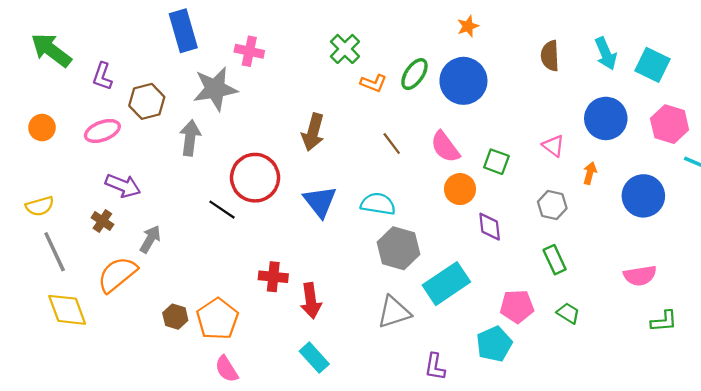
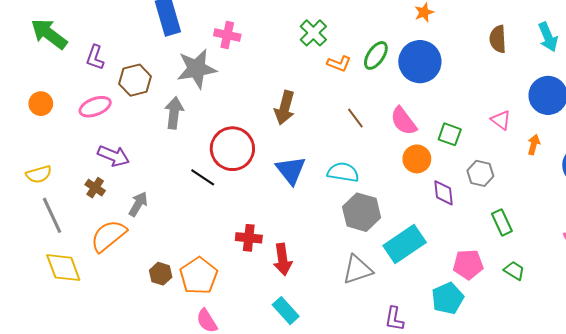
gray hexagon: (552, 205) -> (480, 173), moved

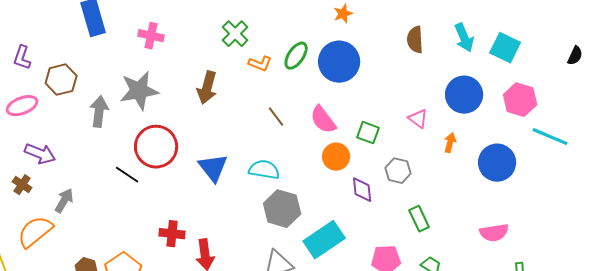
gray star: (197, 69) -> (139, 91), moved
brown arrow: (285, 108) -> (207, 88), moved

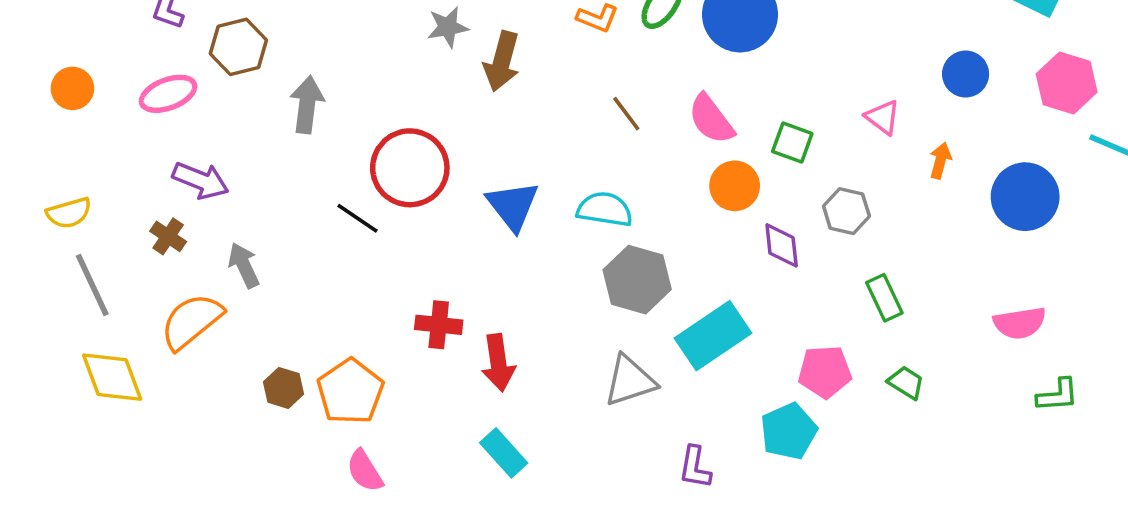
gray star: (139, 91) -> (448, 27), moved, size x0.6
blue circle: (464, 95) -> (966, 74), size x0.7
gray arrow: (64, 201) -> (244, 265), turned -55

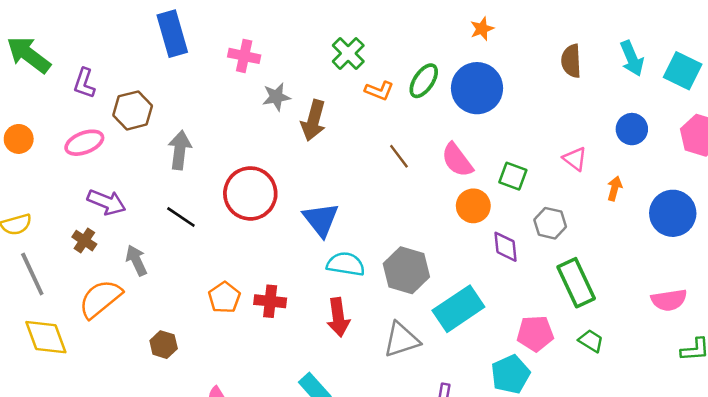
cyan semicircle: (605, 209) -> (346, 264), moved
black line: (358, 218) -> (181, 217), moved
green rectangle: (884, 298) -> (576, 283), size x1.5
red arrow: (498, 363) -> (338, 317), moved
orange pentagon: (350, 392) -> (224, 298), moved, size x0.7

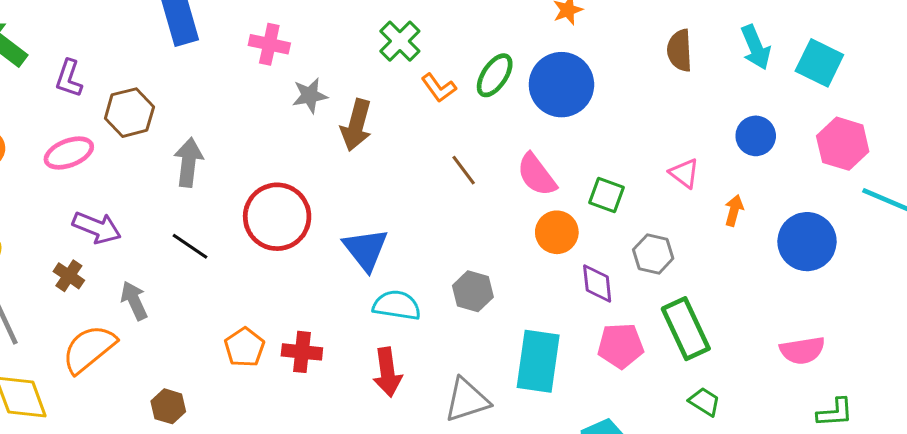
orange L-shape: (379, 91) -> (439, 88), turned 32
gray hexagon: (406, 270) -> (473, 291), moved, size x0.7
cyan rectangle: (458, 309) -> (538, 361), turned -48
pink pentagon: (535, 333) -> (621, 346), moved

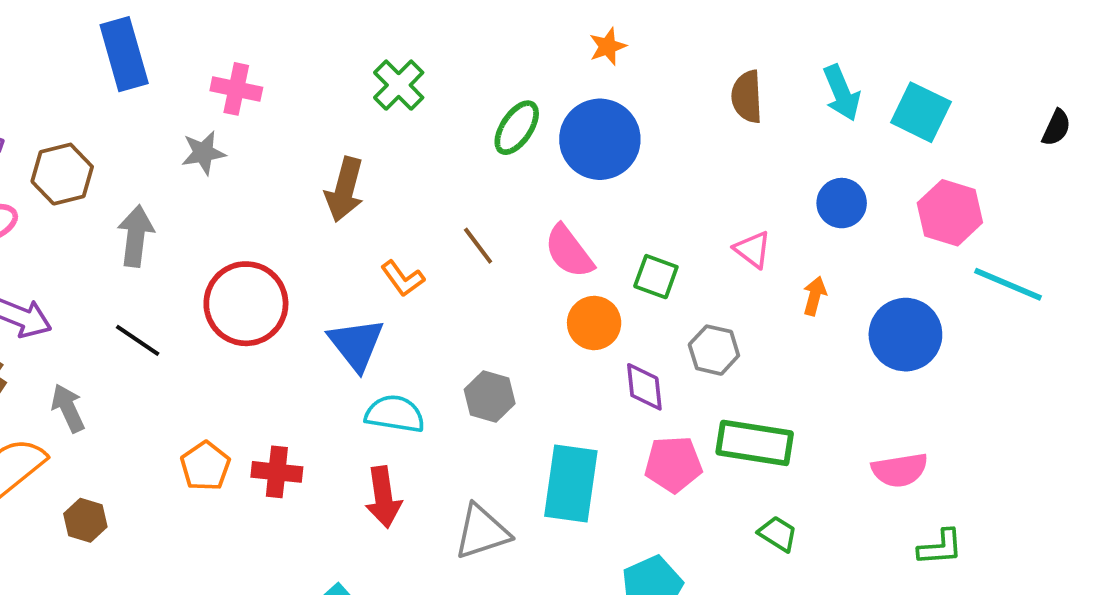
orange L-shape: (439, 88) -> (403, 279), moved
gray star: (310, 96) -> (203, 153), moved
green rectangle: (686, 329) -> (755, 443), turned -56
brown hexagon: (168, 406) -> (85, 520), moved

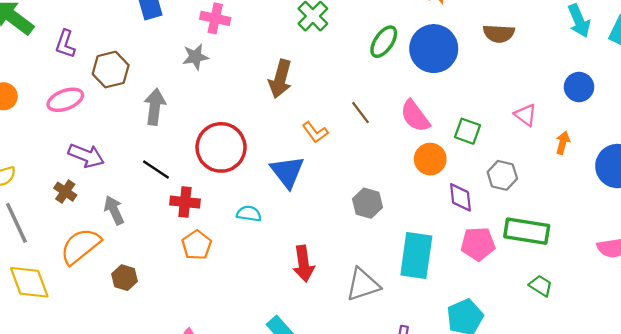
brown semicircle: (747, 97) -> (499, 34), moved, turned -84
cyan semicircle: (395, 414) -> (249, 214), moved, size x0.7
red cross: (277, 472) -> (185, 202), moved

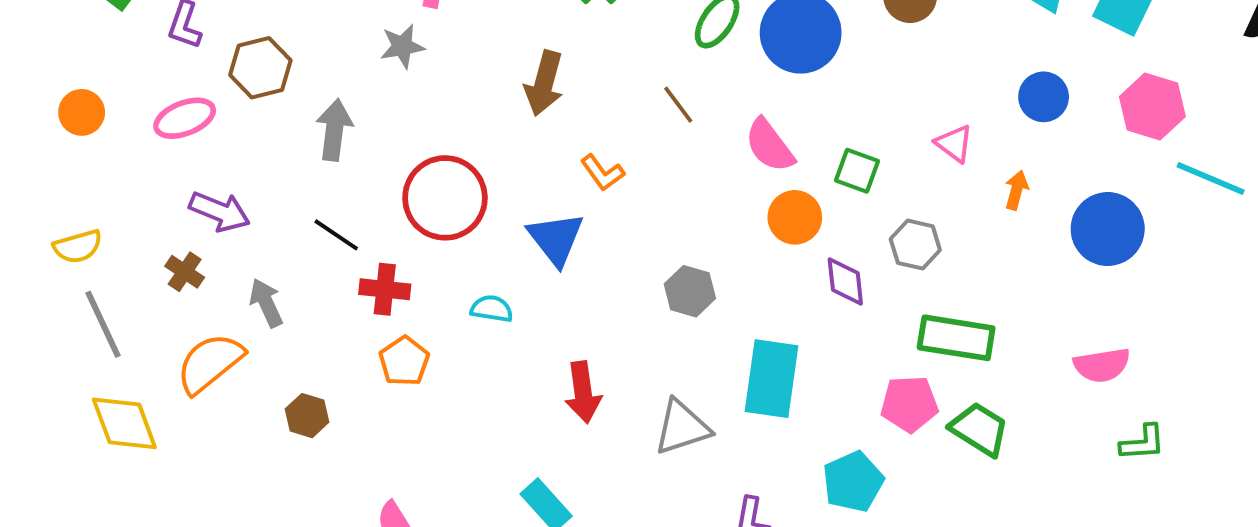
brown line: (360, 113) -> (678, 105), moved
pink pentagon: (478, 244) -> (909, 404), moved
brown hexagon: (125, 278) -> (307, 416), moved
green trapezoid: (541, 286) -> (979, 429), size x1.5

